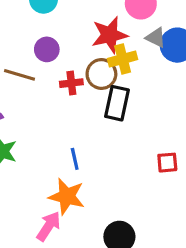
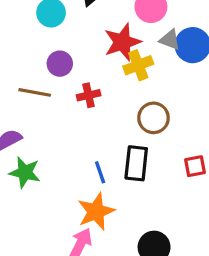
brown circle: (101, 74) -> (153, 118), moved
black rectangle: (117, 103) -> (136, 163), moved
orange star: (67, 196) -> (96, 212), turned -30

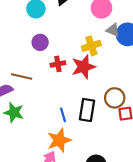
red star: (122, 42) -> (83, 67), moved
brown line: (35, 92) -> (22, 77), moved
brown circle: (153, 118) -> (115, 98), moved

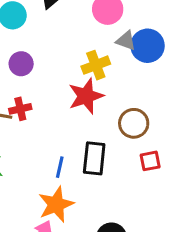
red cross: (58, 64) -> (20, 109), moved
brown circle: (115, 98) -> (134, 123), moved
blue line: (63, 115) -> (60, 167), turned 32

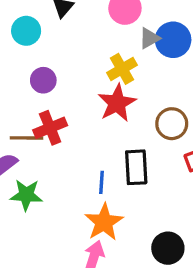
gray triangle: (126, 41) -> (149, 38), turned -40
red cross: (20, 109) -> (50, 128), size x1.4

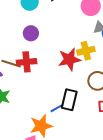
yellow cross: (122, 69) -> (86, 51), moved
blue line: (102, 182) -> (57, 108), moved, turned 40

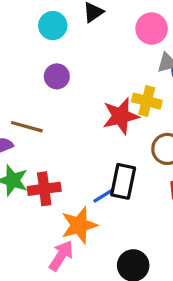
yellow cross: (86, 51) -> (147, 101), turned 30
red cross: (27, 62) -> (44, 189), moved

